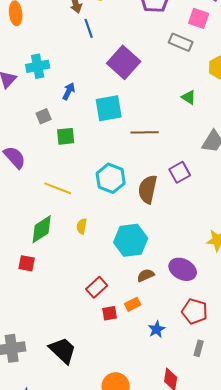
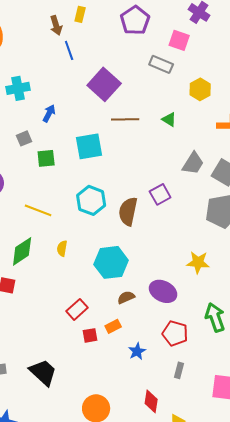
cyan square: (109, 108) -> (89, 146), moved
brown line: (145, 132) -> (125, 119), moved

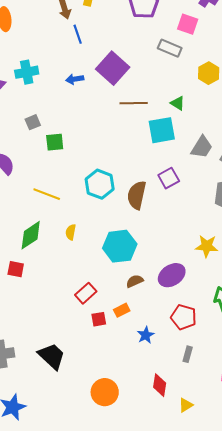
blue arrow: (49, 113) -> (75, 79), moved, turned -126
cyan square: (89, 146) -> (162, 130), moved
purple ellipse: (163, 291) -> (172, 275), turned -60

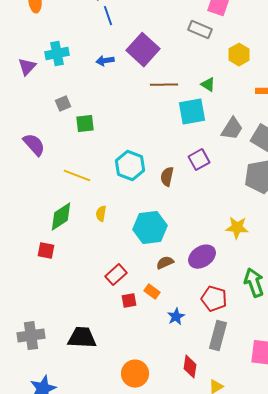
brown semicircle: (137, 195) -> (167, 177), size x0.7
orange rectangle: (122, 310) -> (152, 292), turned 63
gray rectangle: (188, 354) -> (218, 336), size x1.8
black trapezoid: (52, 356) -> (82, 338), turned -40

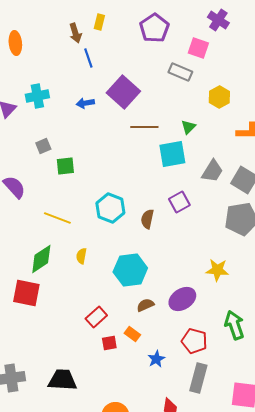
green triangle: (208, 85) -> (188, 127), turned 42
red square: (46, 251) -> (26, 293), size x1.6

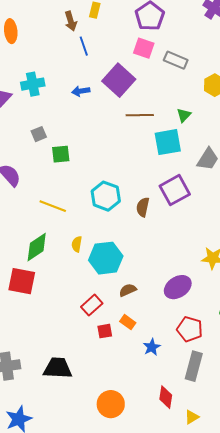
pink square: (198, 48) -> (144, 48), moved
purple square: (179, 202) -> (175, 190), size x1.4
cyan hexagon: (130, 270) -> (106, 258), moved
brown semicircle: (145, 305) -> (128, 290), moved

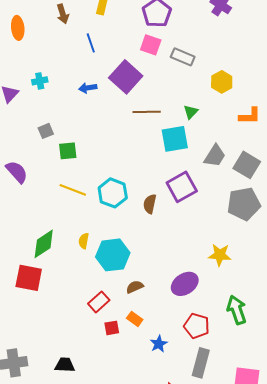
brown arrow: (71, 21) -> (63, 14), moved
cyan cross: (33, 84) -> (40, 81), size x0.7
yellow line: (53, 206) -> (73, 190), moved
black trapezoid: (58, 368) -> (65, 365), size x0.7

